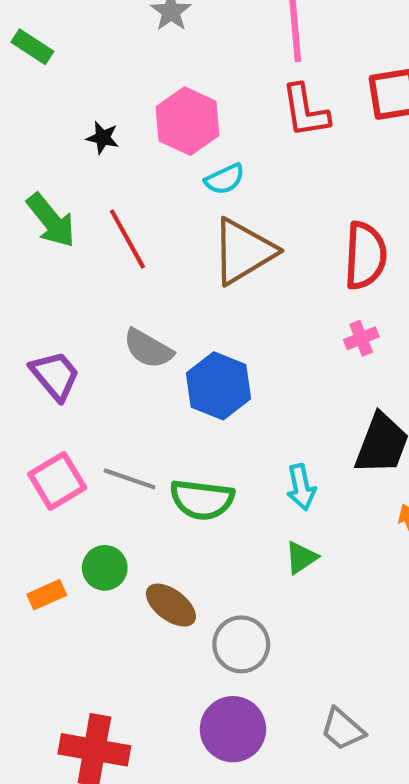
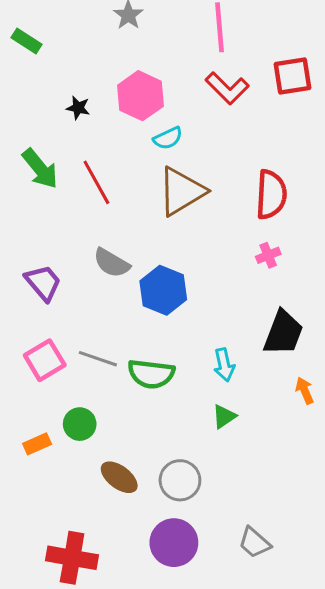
red L-shape: (305, 111) -> (227, 88), turned -36
brown ellipse: (171, 605) -> (119, 477), moved

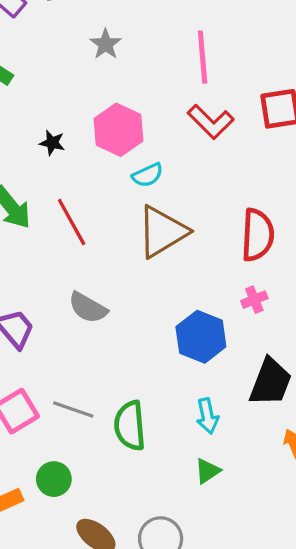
blue hexagon: (163, 290) -> (201, 337), moved
green semicircle: (151, 374) -> (130, 426), turned 78

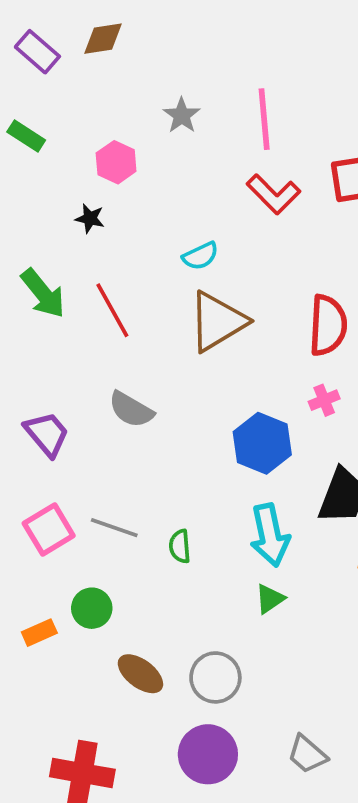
gray star: (106, 44) -> (182, 115), moved
pink hexagon: (119, 130) -> (116, 162), moved, size x0.7
cyan arrow: (207, 416) -> (270, 535), size x1.5
green semicircle: (130, 426) -> (180, 546), size x0.6

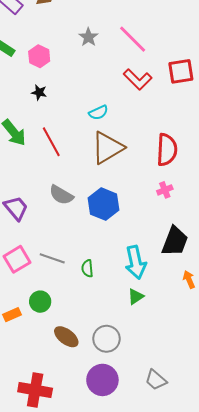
pink line: (264, 119) -> (133, 39), turned -40
pink hexagon: (116, 162) -> (39, 56), moved
blue hexagon: (262, 443) -> (103, 204), moved

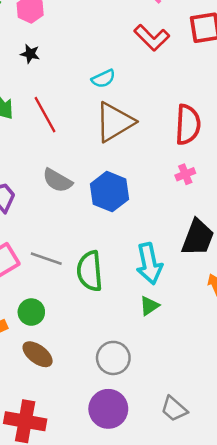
green semicircle: (87, 268) -> (90, 271), size x1.8
brown ellipse: (66, 337) -> (38, 354), moved

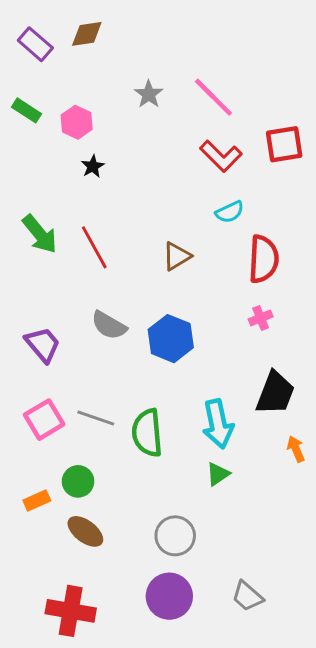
black star: (30, 54) -> (93, 166), moved, turned 30
cyan semicircle: (103, 79) -> (230, 212), moved
brown triangle: (115, 122) -> (177, 256), size x0.6

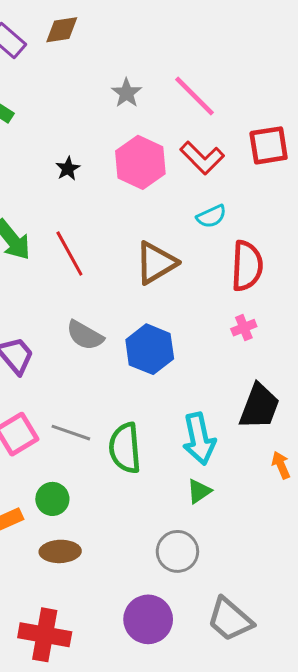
pink hexagon: (77, 122) -> (140, 162), moved, size x1.5
brown triangle: (177, 256) -> (156, 263), size x1.4
brown ellipse: (85, 531) -> (60, 551), turned -39
gray circle: (175, 536) -> (177, 551), moved
gray trapezoid: (247, 596) -> (230, 619), size x1.4

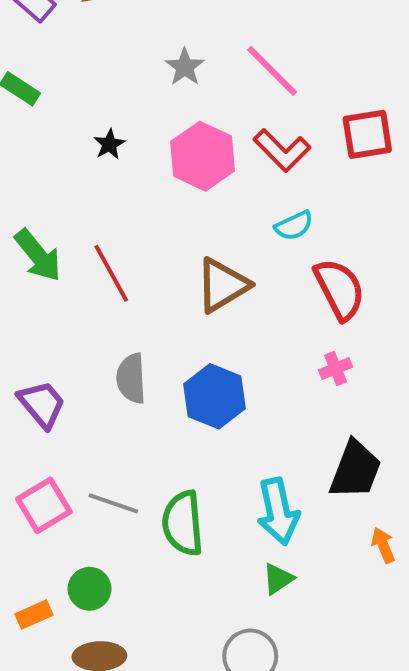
black star: (68, 169) -> (109, 144), moved
red semicircle: (247, 266) -> (340, 289), turned -30
gray semicircle: (85, 335) -> (131, 378), turned 57

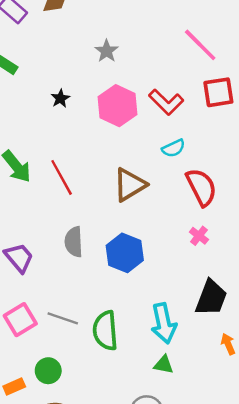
pink line: (272, 71) -> (200, 45), moved
pink cross: (336, 368) -> (199, 236), turned -30
green triangle: (278, 579) -> (164, 365), turned 45

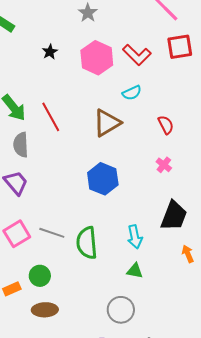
cyan semicircle: (173, 148) -> (132, 93), moved
red semicircle: (201, 187) -> (166, 125), size x0.6
gray semicircle: (74, 242) -> (21, 145), moved
cyan arrow: (164, 323) -> (135, 237), size x0.7

